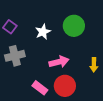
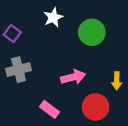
white star: (43, 32) -> (53, 17), moved
red circle: (65, 86) -> (96, 107), moved

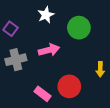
pink arrow: (73, 77) -> (49, 50), moved
red circle: (96, 107) -> (69, 86), moved

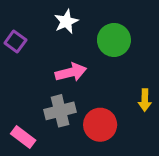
gray cross: (16, 60) -> (60, 111), moved
pink rectangle: (43, 94) -> (23, 137), moved

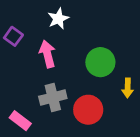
green circle: (114, 40) -> (100, 62), moved
pink arrow: (71, 72) -> (47, 54), moved, turned -90

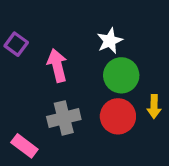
white star: (58, 19) -> (110, 41), moved
red circle: (88, 110) -> (118, 116), moved

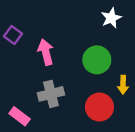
white star: (110, 41) -> (111, 18), moved
red circle: (118, 116) -> (99, 107), moved

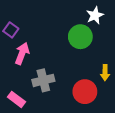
pink arrow: (46, 52) -> (22, 53), moved, turned 35
green circle: (97, 60) -> (80, 37), moved

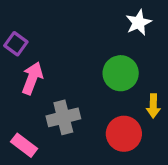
green circle: (80, 37) -> (121, 73), moved

